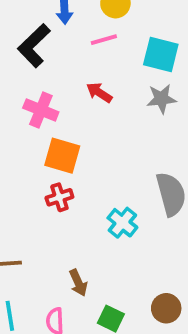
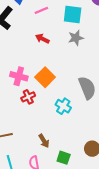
pink cross: (41, 110) -> (19, 76), moved
orange square: (62, 156) -> (45, 77), moved, turned 36

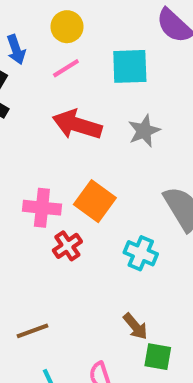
gray star: (76, 38) -> (144, 131), moved
red arrow: (42, 39) -> (77, 125), size x1.6
brown arrow: (44, 141) -> (135, 326), moved

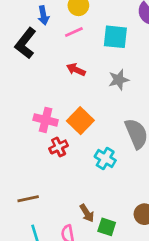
red arrow: (77, 125) -> (76, 70), size x0.6
brown arrow: (135, 326) -> (87, 213), moved

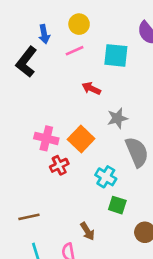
red arrow: (76, 70) -> (91, 88), moved
gray star: (119, 80) -> (117, 118), moved
green square: (107, 227) -> (117, 205), moved

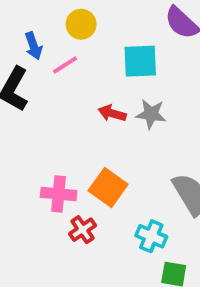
pink line: (75, 51) -> (65, 65), moved
gray star: (117, 118) -> (151, 114), moved, turned 30

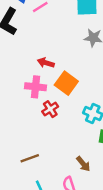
red arrow: (112, 113) -> (46, 63), moved

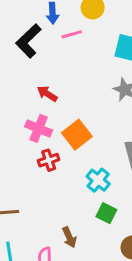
red arrow: (46, 63) -> (47, 94), moved

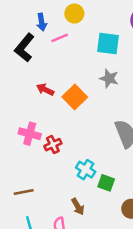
pink cross: (39, 128) -> (30, 134), moved
orange square: (77, 135) -> (75, 97), moved
cyan cross: (98, 180) -> (86, 170), moved

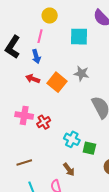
blue arrow: (42, 22) -> (36, 56), moved
pink line: (60, 38) -> (40, 36), turned -48
gray star: (109, 78) -> (81, 74), moved

